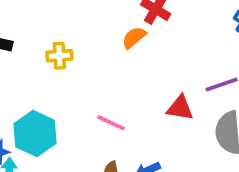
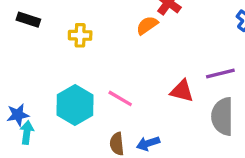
cyan hexagon: (35, 134) -> (75, 105), moved

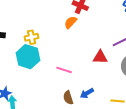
cyan hexagon: (75, 105) -> (28, 57), moved

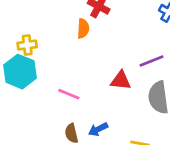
orange semicircle: (71, 22) -> (83, 29), turned 136

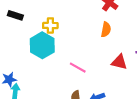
orange semicircle: (83, 29) -> (106, 29), moved

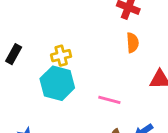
black rectangle: (15, 15) -> (14, 54), turned -64

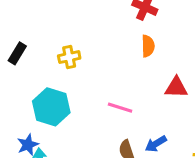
cyan hexagon: (57, 83) -> (51, 107), moved

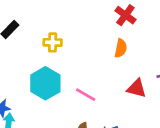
cyan hexagon: (51, 107) -> (45, 83), moved

